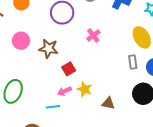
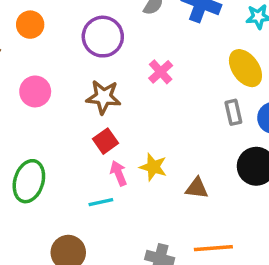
brown star: (49, 49) -> (103, 97), moved
red square: (69, 69) -> (106, 141), moved
pink arrow: (64, 91) -> (119, 173), turned 96

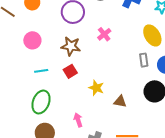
pink arrow: (119, 173) -> (78, 120), moved
green ellipse: (29, 181) -> (41, 102), moved
cyan line: (101, 202) -> (41, 71), moved

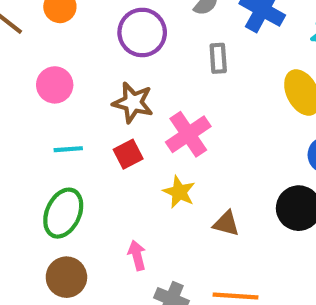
pink cross: (104, 34) -> (188, 134), moved, size x1.5
gray rectangle: (144, 60) -> (218, 58), moved

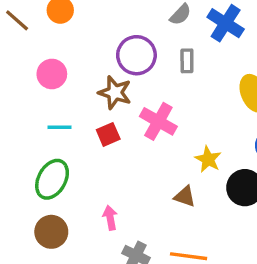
purple circle: (142, 32) -> (136, 55), moved
pink cross: (188, 134) -> (158, 121), turned -30
yellow star: (179, 192) -> (208, 159), moved

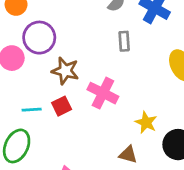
purple circle: (136, 55) -> (39, 38), moved
cyan line: (60, 127) -> (32, 110), moved

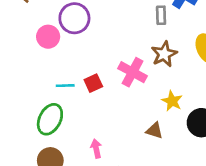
gray rectangle: (124, 41) -> (161, 15), moved
brown star: (65, 71) -> (164, 54), moved, turned 30

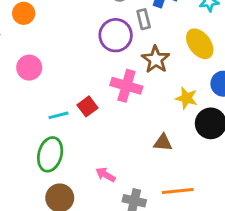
purple circle: (74, 18) -> (116, 35), moved
yellow star: (172, 101) -> (186, 98), moved
pink arrow: (96, 149) -> (106, 175), turned -36

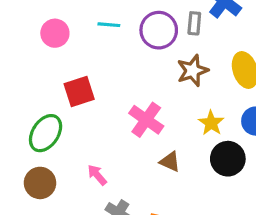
pink cross: (126, 86) -> (146, 120), moved
red square: (88, 106) -> (79, 91), moved, size x1.4
cyan line: (58, 115) -> (109, 25), moved

